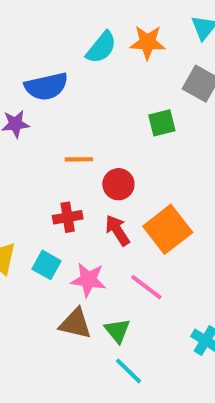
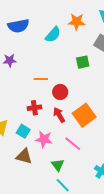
cyan semicircle: (101, 47) -> (53, 35), moved
blue semicircle: (46, 86) -> (18, 26), moved
brown triangle: (75, 324) -> (24, 156), moved

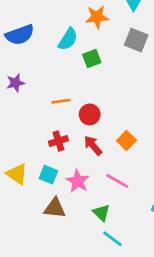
green square: (83, 62) -> (92, 58), moved
orange square: (84, 115) -> (126, 140), size x0.6
pink star: (44, 139) -> (78, 181), turned 30

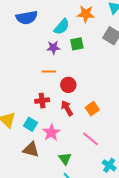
purple star: (15, 83) -> (53, 47), moved
pink line: (117, 181) -> (90, 139), moved

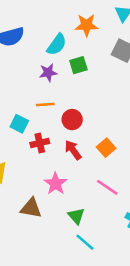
cyan square: (31, 124) -> (19, 124), moved

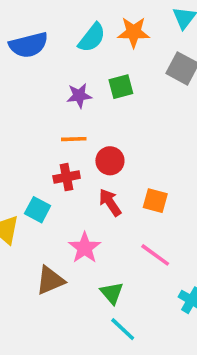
cyan semicircle: (57, 45) -> (92, 38), moved
cyan square: (19, 124) -> (38, 210), moved
red cross: (40, 143) -> (67, 177), moved
orange square: (106, 148) -> (155, 201), turned -36
brown triangle: (31, 208) -> (50, 280), turned -35

